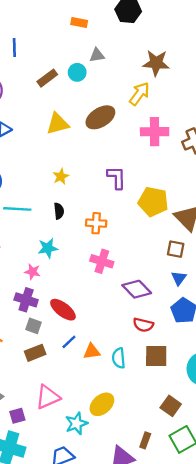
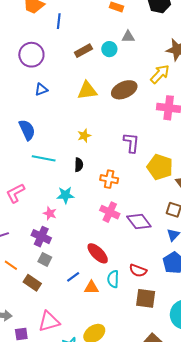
purple diamond: (137, 289) -> (139, 221), moved
red ellipse: (63, 310) -> (98, 253), moved
brown rectangle: (35, 353) -> (32, 283), moved, turned 48
cyan semicircle: (119, 358) -> (113, 279), moved

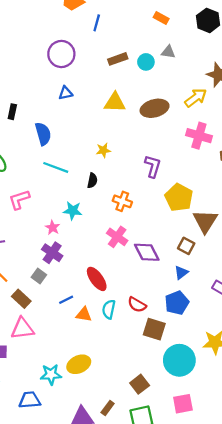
purple cross: (41, 237) -> (52, 253), moved
brown square: (146, 298) -> (154, 329), moved
pink triangle: (49, 321) -> (22, 329), moved

